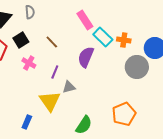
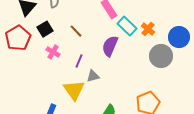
orange cross: (124, 40) -> (148, 29), turned 32

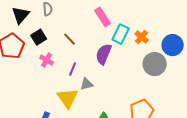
cyan rectangle: (127, 26) -> (121, 34), turned 72

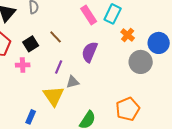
cyan rectangle: (121, 34) -> (113, 14), moved
black square: (39, 37) -> (31, 44), moved
pink cross: (47, 60) -> (23, 65), moved, turned -32

